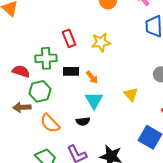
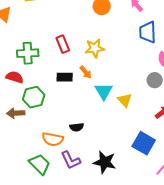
green cross: (46, 58) -> (28, 53), moved
orange arrow: (92, 77) -> (86, 72), moved
cyan triangle: (94, 100) -> (104, 91), moved
orange semicircle: (50, 123) -> (53, 139), moved, turned -35

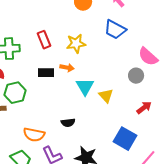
blue trapezoid: (148, 32) -> (115, 30), moved, turned -60
orange arrow: (86, 72) -> (67, 68), turned -40
black semicircle: (77, 127) -> (68, 123), moved

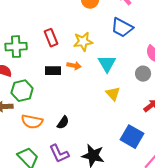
cyan triangle: (85, 87) -> (107, 64), moved
black semicircle: (68, 123) -> (63, 123), moved, turned -48
orange semicircle: (34, 135) -> (32, 122), moved

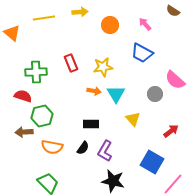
cyan triangle: (107, 64) -> (116, 94), moved
black rectangle: (53, 71) -> (91, 124), moved
gray circle: (143, 74) -> (155, 94), moved
purple L-shape: (59, 154) -> (105, 151), moved, turned 55

